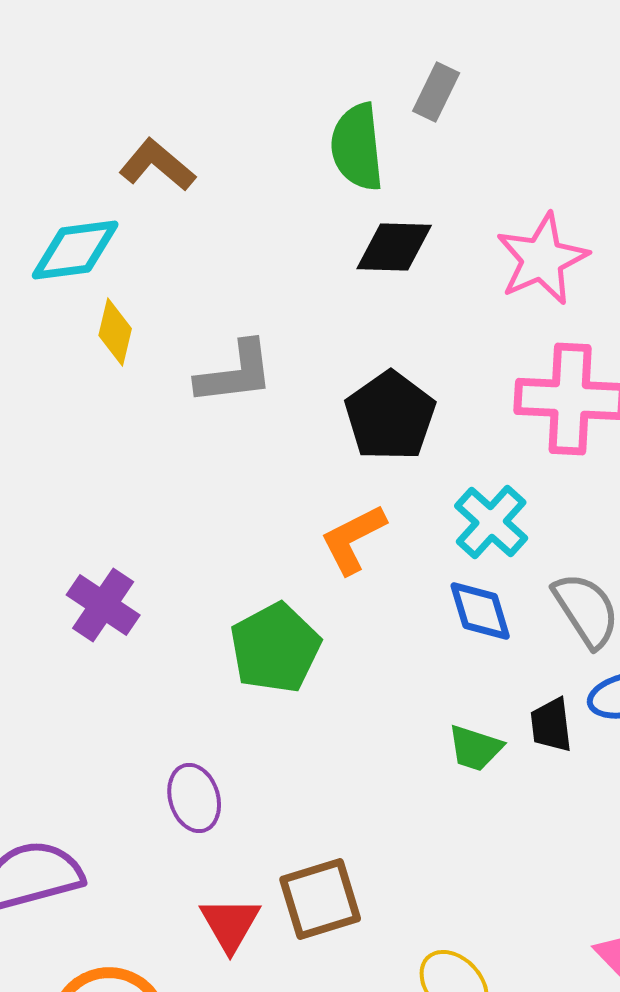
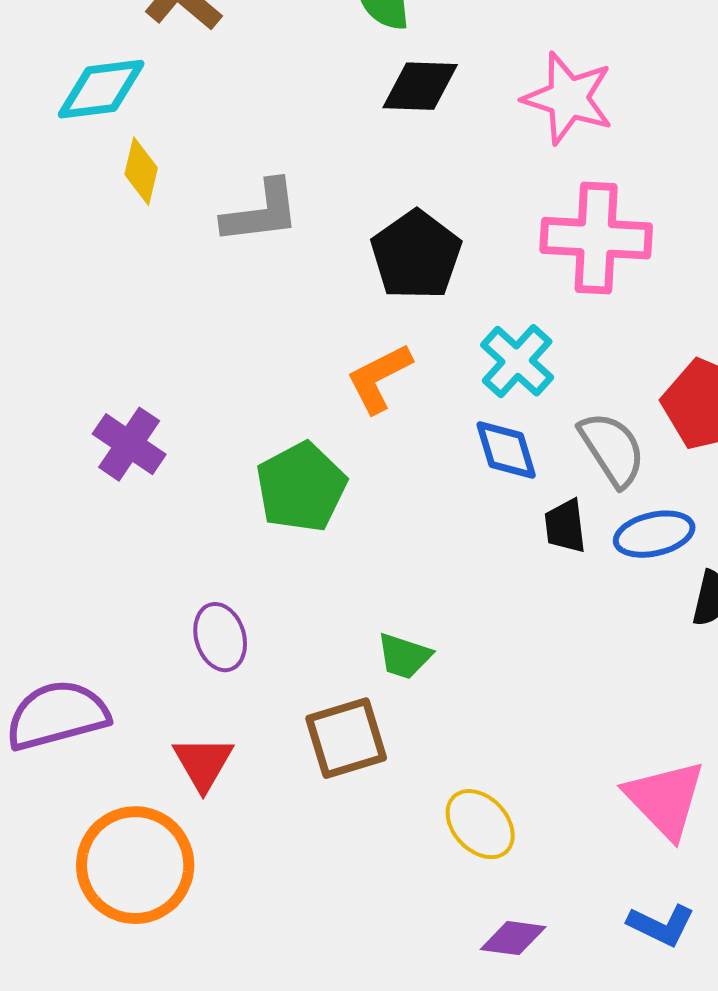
pink star: (542, 259) -> (568, 98), turned -30
black trapezoid: (551, 725) -> (565, 526), moved
green trapezoid: (475, 748) -> (404, 656), moved
red triangle: (230, 924) -> (203, 763), moved

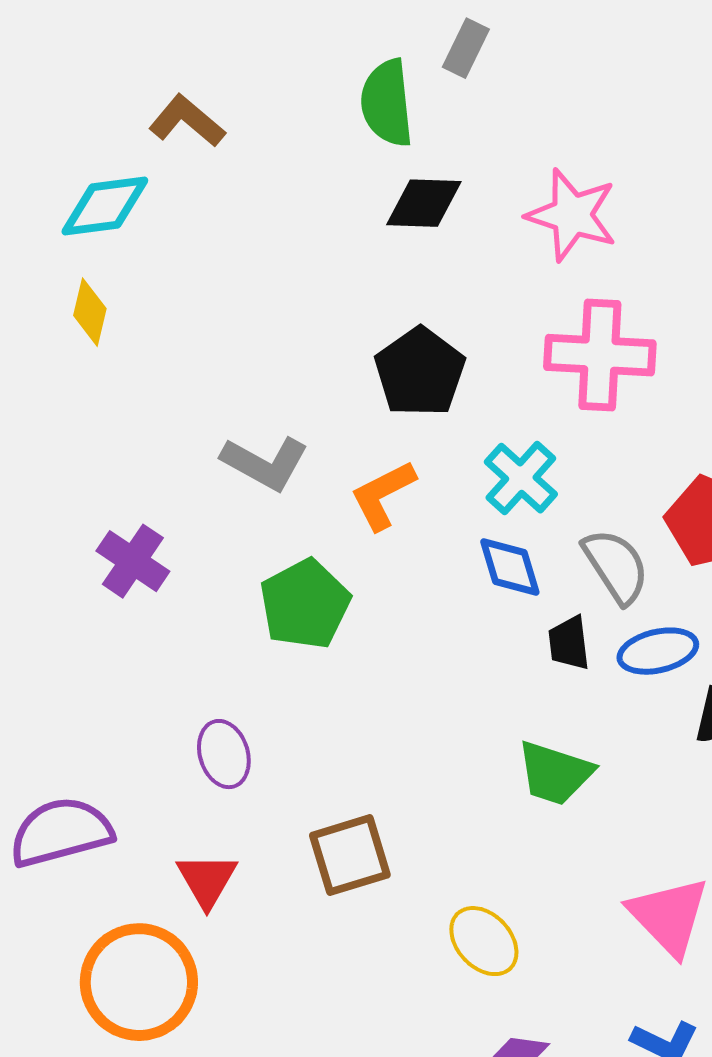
yellow diamond: (141, 171) -> (90, 312), moved
gray L-shape: (261, 212) -> (265, 463), moved, turned 36
green trapezoid: (404, 656) -> (555, 773), moved, size x1.4

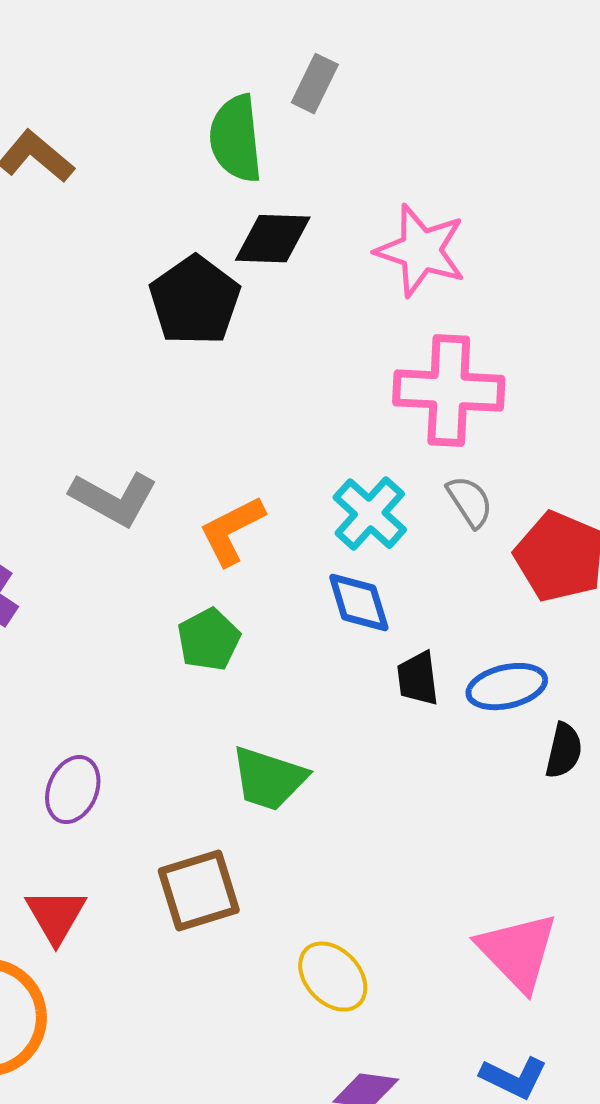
black pentagon: (420, 372) -> (195, 301), moved
gray semicircle: (616, 566) -> (470, 502), moved, size x0.7
green pentagon: (305, 604) -> (209, 640), moved, size x0.7
purple ellipse: (224, 754) -> (73, 790), turned 40
green trapezoid: (555, 773) -> (269, 779), moved

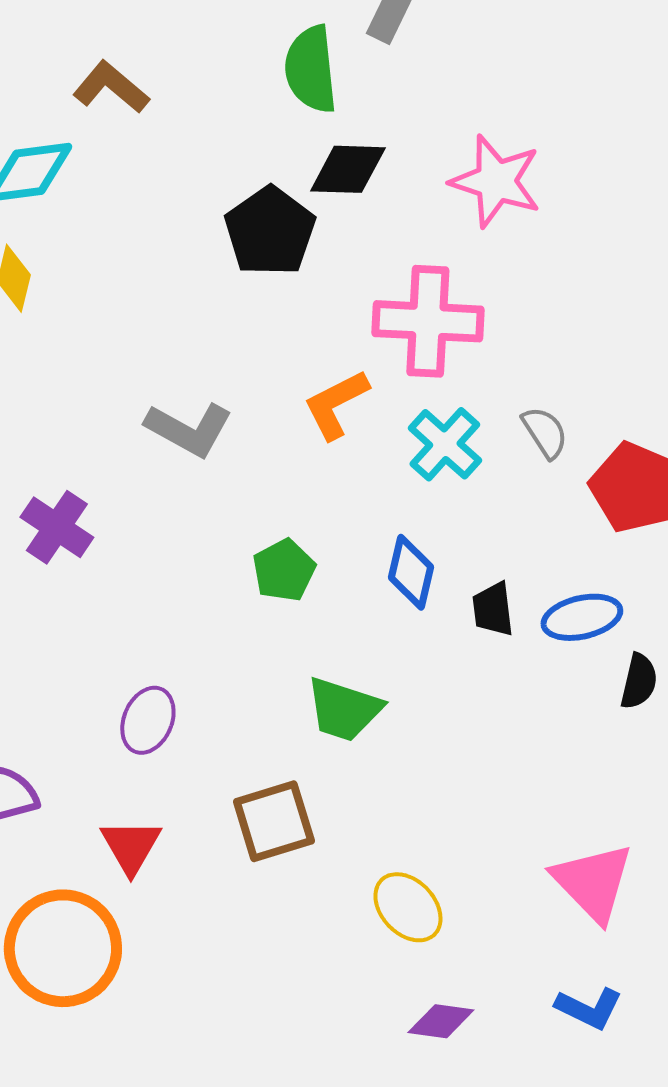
pink cross: (449, 391) -> (428, 321), moved
orange L-shape: (232, 531) -> (336, 404), moved
blue diamond: (359, 603) -> (411, 572), moved, turned 30

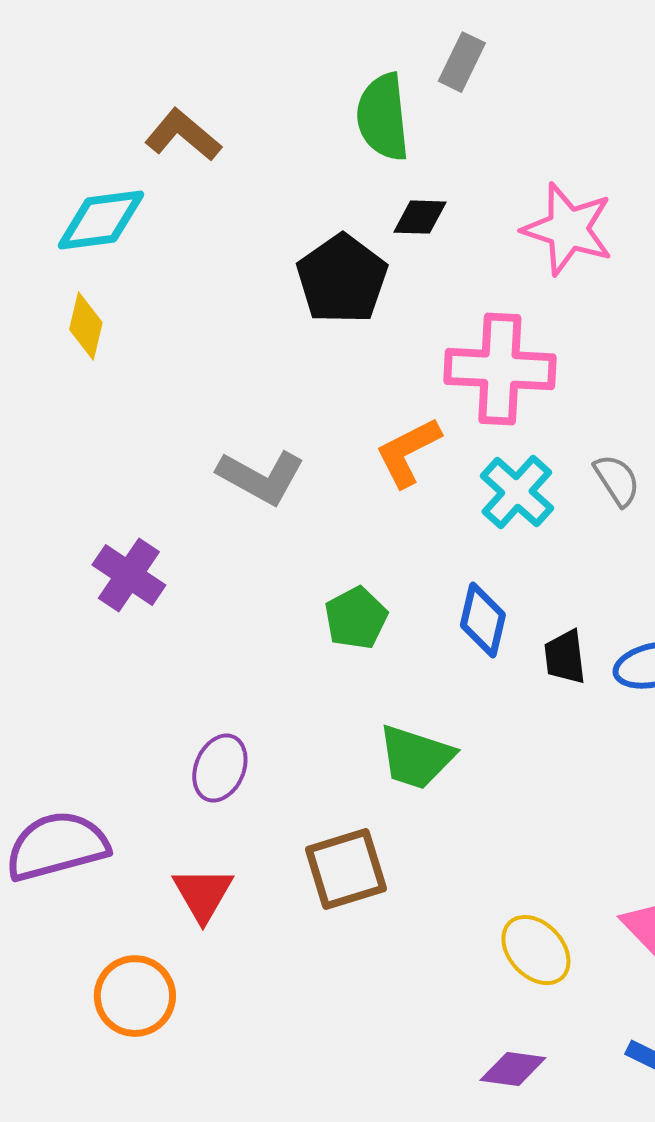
black diamond: (348, 169) -> (420, 217), size x0.7
yellow ellipse: (408, 907) -> (536, 950), moved
orange circle: (63, 948) -> (135, 996), size x0.7

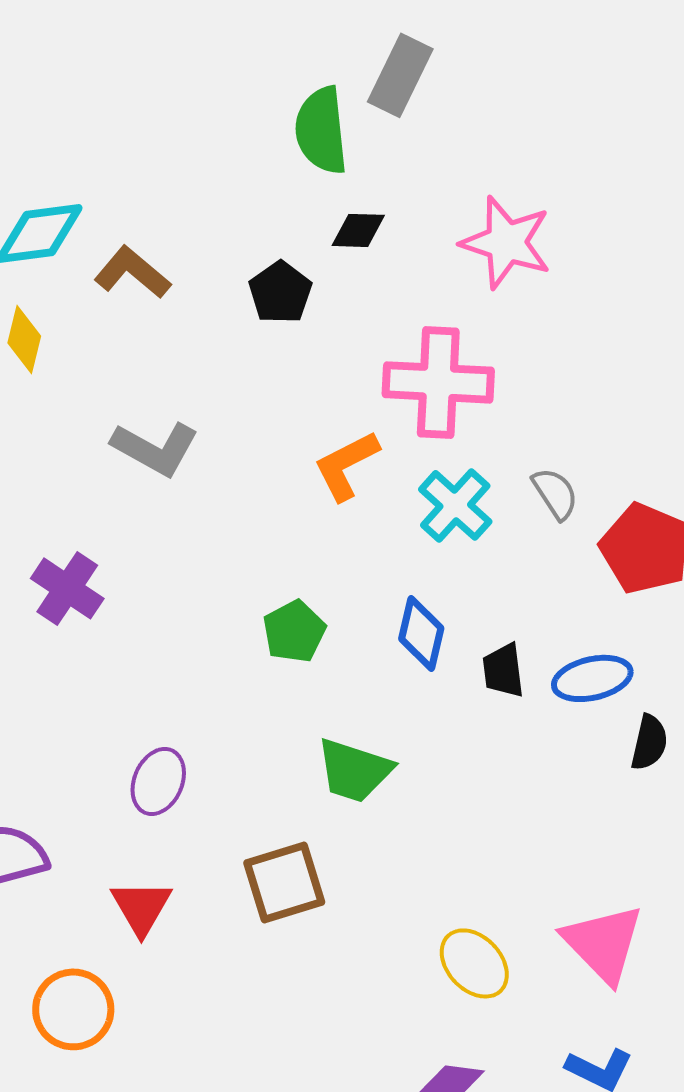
gray rectangle: (462, 62) -> (400, 75), size x1.4
brown L-shape: (183, 135) -> (132, 272), moved
black pentagon: (342, 279) -> (280, 292), size x0.7
gray L-shape: (261, 477) -> (155, 448), moved

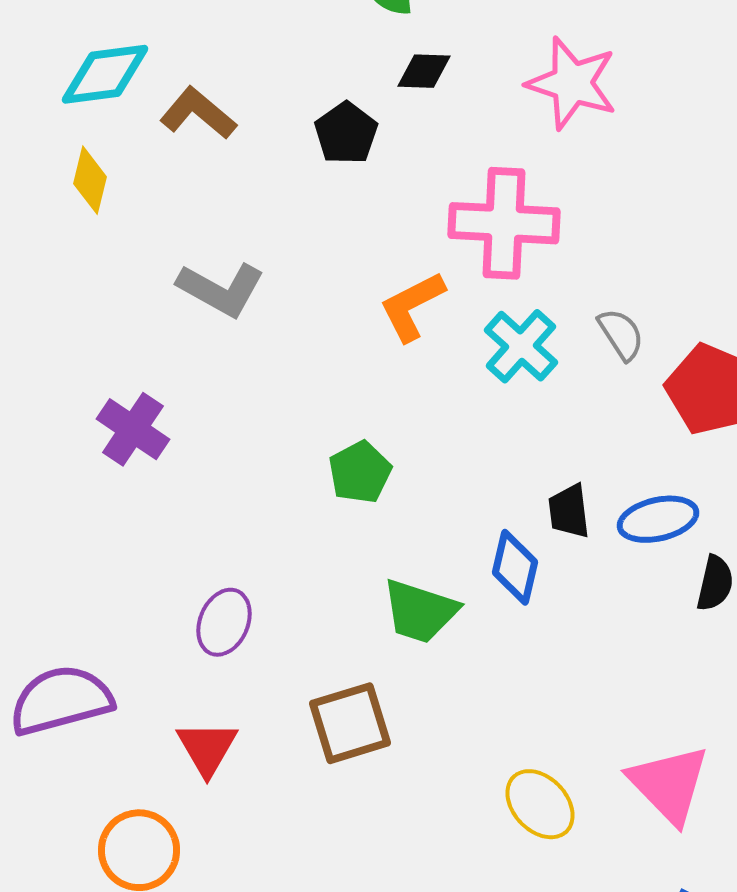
blue diamond: (421, 633) -> (515, 567), moved

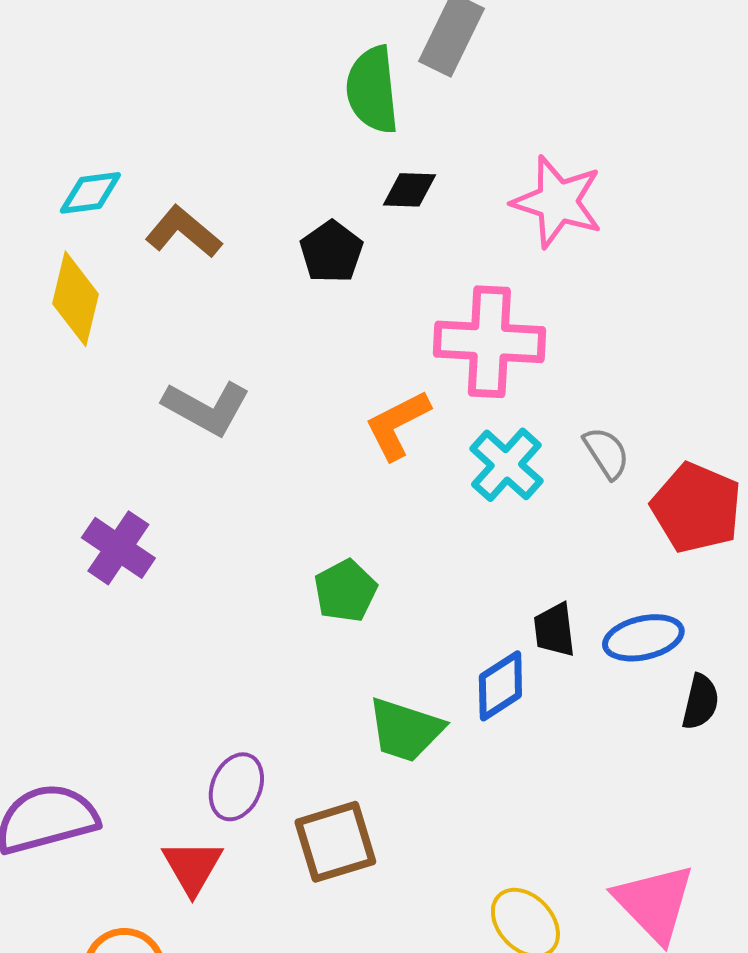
cyan diamond: (105, 74) -> (90, 193), size x0.7
yellow diamond: (90, 180) -> (75, 299), size x1.4
blue diamond: (515, 567) -> (500, 686), turned 44
purple ellipse: (224, 622) -> (236, 787), moved

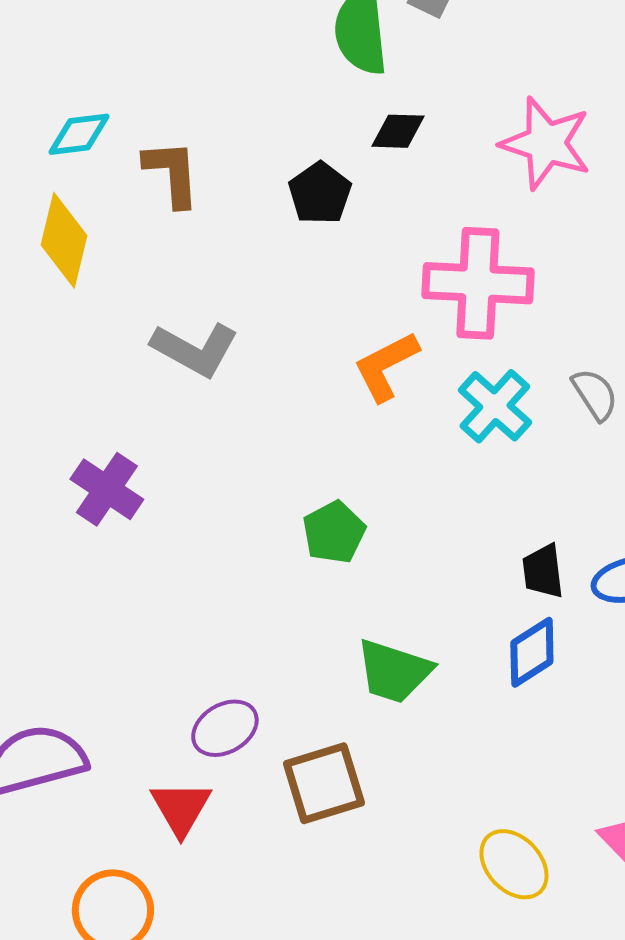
brown L-shape: (183, 232) -> (172, 173), turned 46
blue diamond: (500, 686) -> (532, 652), moved
purple ellipse: (236, 787) -> (225, 728), turned 36

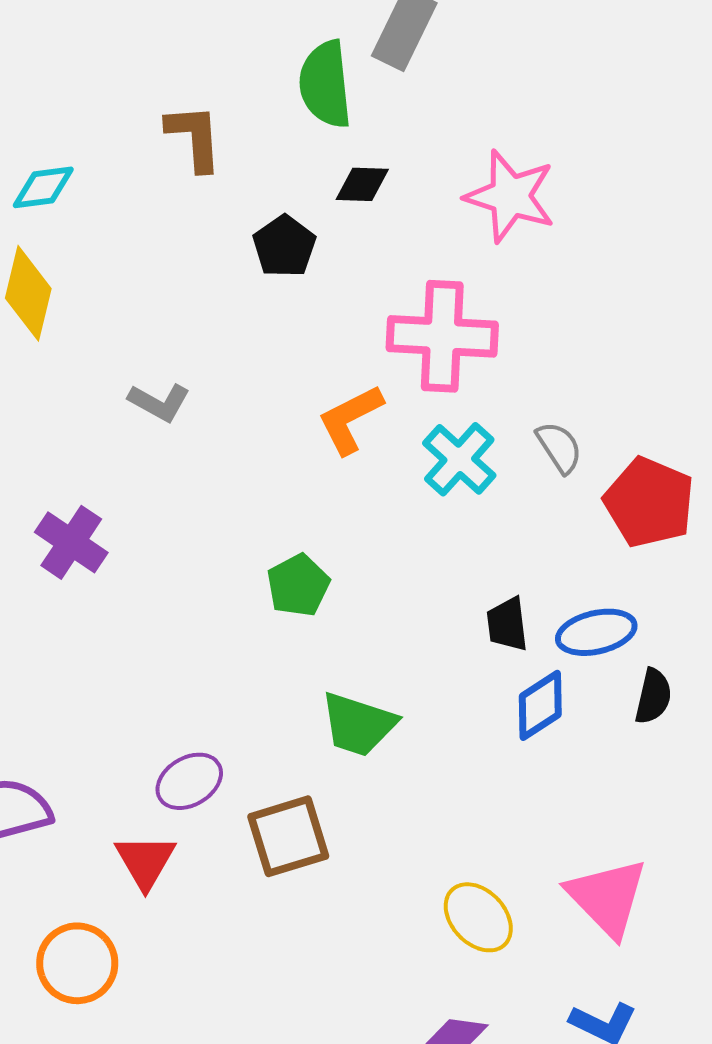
brown L-shape: (172, 173) -> (194, 137), moved
gray L-shape: (195, 349) -> (159, 402), size x0.7
blue diamond: (532, 652) -> (540, 705), moved

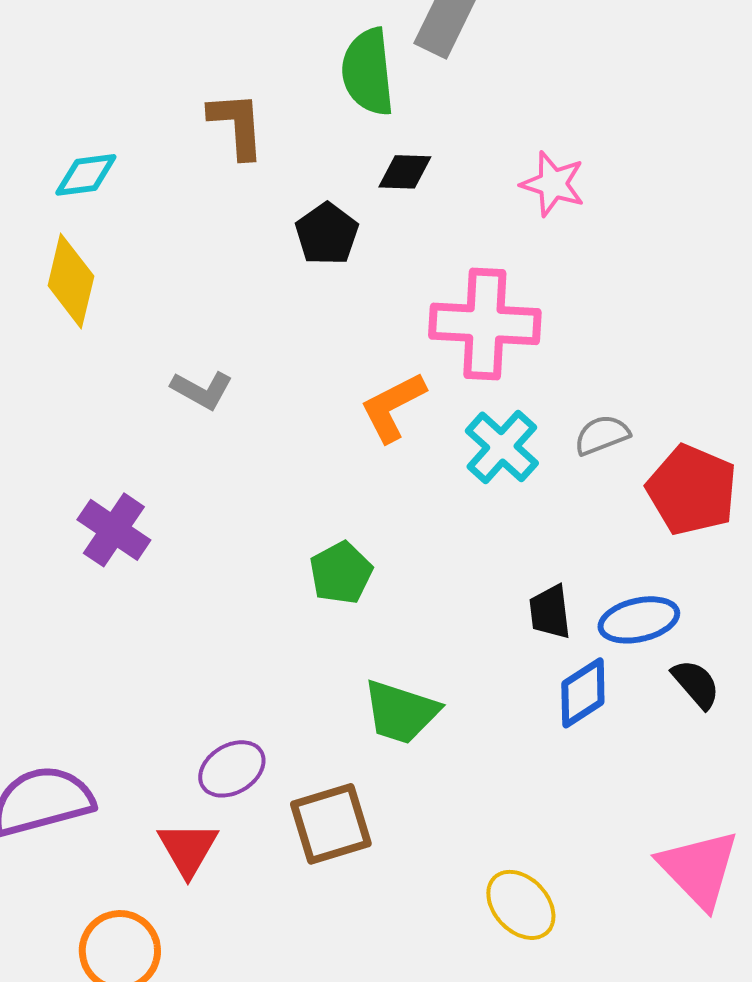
pink star: (510, 196) -> (553, 184), size x0.7
gray semicircle: (559, 447) -> (602, 435), turned -78
black semicircle: (653, 696) -> (696, 684), turned -54
pink triangle: (607, 897) -> (699, 869), moved

